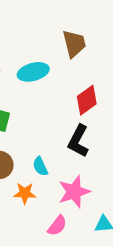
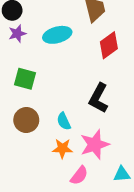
red diamond: (87, 100) -> (109, 45), moved
orange star: (25, 193) -> (62, 148), moved

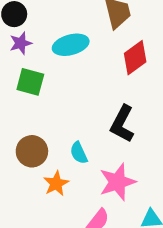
green square: (25, 79) -> (30, 82), moved
orange star: (62, 148) -> (56, 184), moved, turned -30

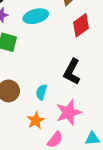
cyan semicircle: (79, 153) -> (41, 92), turned 42
orange star: (56, 184) -> (36, 120), moved

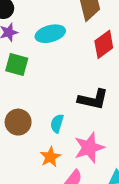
black L-shape: (72, 72) -> (93, 99), turned -105

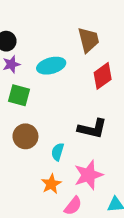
brown circle: (18, 122) -> (25, 136), moved

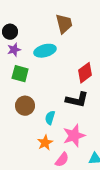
brown trapezoid: (88, 40) -> (64, 24), moved
red diamond: (103, 76) -> (85, 73), moved

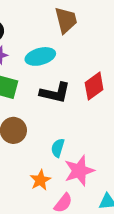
black L-shape: (77, 100) -> (55, 93), moved
cyan semicircle: (50, 118) -> (58, 148), moved

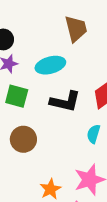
cyan semicircle: (58, 148) -> (94, 134), moved

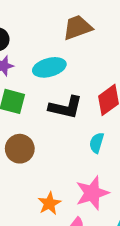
brown trapezoid: (76, 29) -> (77, 27), turned -96

